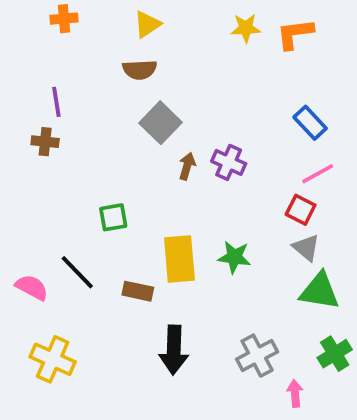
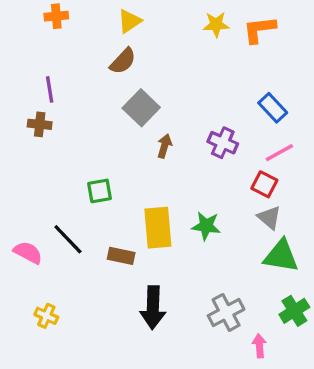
brown semicircle: (140, 70) -> (123, 61), turned -44
purple cross: (229, 162) -> (223, 143), moved
yellow cross: (53, 359) -> (46, 316), size x0.6

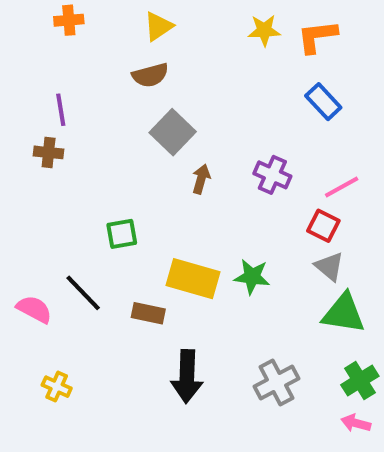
brown semicircle: (123, 61) -> (150, 75), turned 32
blue rectangle: (273, 108) -> (323, 102), moved
yellow rectangle: (158, 228) -> (193, 279), turned -69
pink arrow: (259, 346) -> (356, 423), moved, turned -70

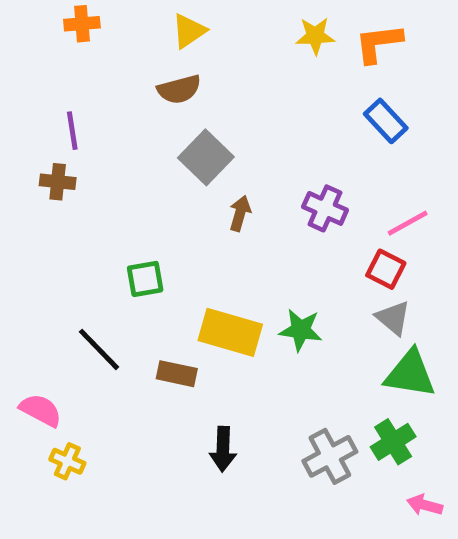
pink semicircle: (34, 309) -> (41, 410), moved
black arrow: (187, 376) -> (223, 449), size x0.7
green cross: (360, 380) -> (393, 442), moved

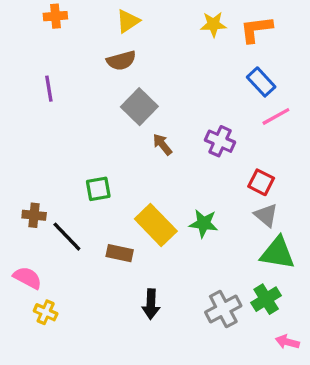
brown cross: (58, 182) -> (34, 215), moved
brown arrow: (240, 213) -> (162, 144), turned -55
pink line: (408, 223) -> (276, 116), moved
yellow rectangle: (230, 332) -> (156, 225), turned 30

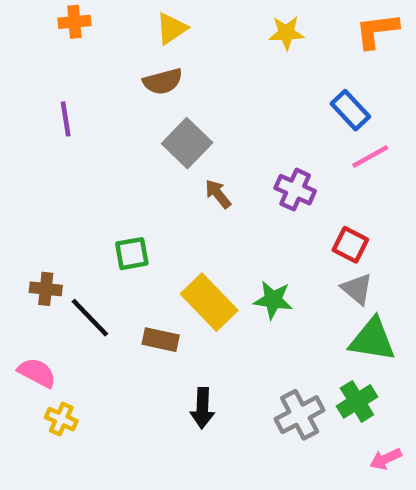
orange L-shape: (256, 29) -> (377, 31), moved
pink arrow: (287, 342) -> (386, 459), turned -40

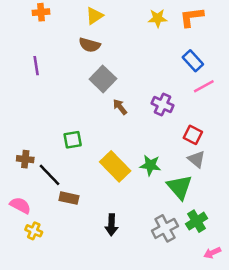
orange L-shape: (377, 31) -> (192, 17), moved
brown semicircle: (163, 81) -> (90, 45), turned 30
brown rectangle: (161, 340) -> (69, 198), moved
green triangle: (372, 340) -> (179, 187), moved, turned 40

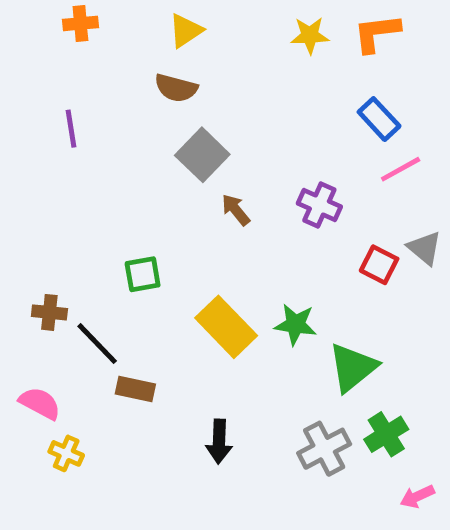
gray triangle: (197, 159) -> (424, 248), moved
green triangle: (179, 187) -> (353, 367), turned 32

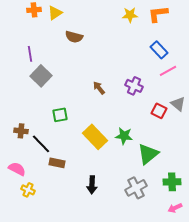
yellow triangle: (186, 31) -> (55, 13), moved
gray square: (202, 155) -> (41, 76), moved
green cross: (386, 434) -> (172, 182), moved, turned 30

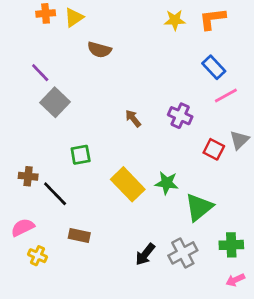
purple line: (30, 54) -> (40, 73), turned -35
gray triangle: (178, 104) -> (239, 140), turned 35
brown rectangle: (57, 163) -> (79, 235), moved
pink semicircle: (17, 169) -> (23, 227), turned -54
black arrow: (92, 185) -> (145, 254), moved, turned 36

